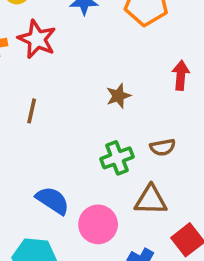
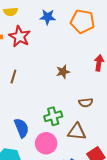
green cross: (117, 158) -> (53, 116), moved
blue semicircle: (53, 200) -> (22, 128), turned 30

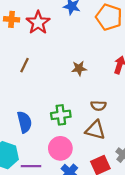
brown triangle: (77, 132) -> (95, 130), moved
pink circle: (46, 143) -> (60, 148), moved

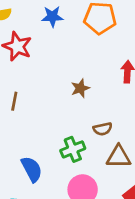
brown semicircle: (98, 106) -> (103, 129), moved

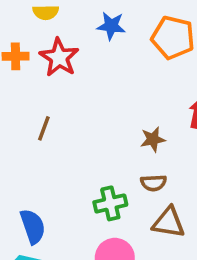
brown star: (80, 88) -> (153, 139), moved
blue semicircle: (32, 169) -> (33, 226), moved

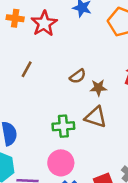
brown semicircle: (153, 183) -> (78, 76), moved, turned -42
brown triangle: (169, 223) -> (96, 117), moved

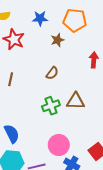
brown star: (98, 88) -> (57, 40), moved
green cross: (63, 126) -> (51, 106), moved

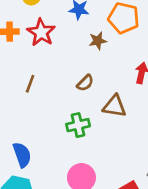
brown triangle: (76, 101) -> (114, 106), moved

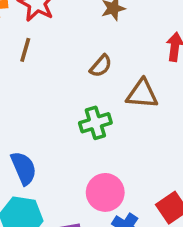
brown line: (30, 84) -> (25, 50), moved

